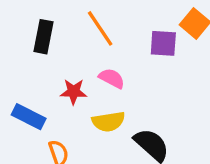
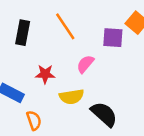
pink semicircle: (112, 78) -> (85, 64), moved, turned -78

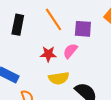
purple square: (113, 38) -> (83, 29), moved
red star: (45, 74) -> (48, 54), moved

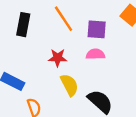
pink semicircle: (70, 51) -> (95, 54), moved, turned 49
yellow semicircle: (59, 78) -> (69, 85), turned -108

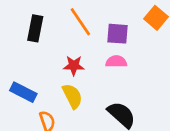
yellow semicircle: (69, 85) -> (72, 96), moved

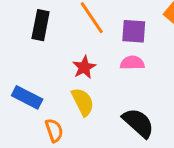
red star: (74, 66) -> (84, 67), turned -30

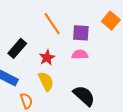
black rectangle: (41, 25) -> (17, 48), moved, turned 30

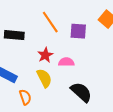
black rectangle: (17, 48) -> (14, 35), moved, turned 54
pink semicircle: (80, 55) -> (66, 62), moved

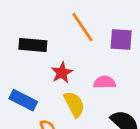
red star: (45, 55) -> (62, 73), moved

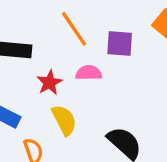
pink semicircle: (105, 82) -> (89, 73), moved

